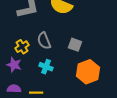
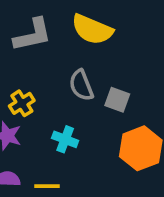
gray semicircle: (44, 41) -> (81, 85), moved

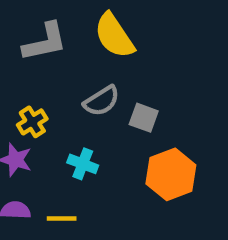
yellow semicircle: (92, 29) -> (114, 36), turned 33
gray semicircle: (81, 85) -> (102, 101), turned -100

